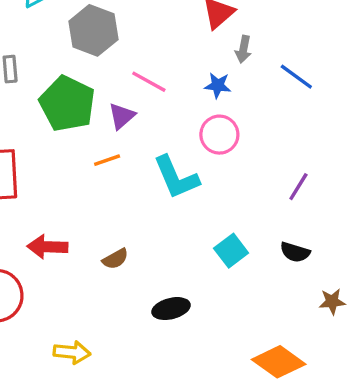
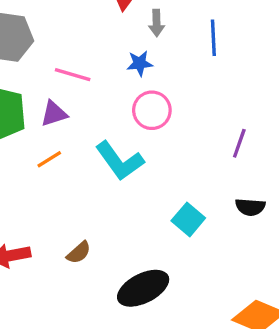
blue line: (296, 77) -> (213, 38), turned 64
purple triangle: (122, 116) -> (54, 114), turned 36
black ellipse: (171, 309) -> (143, 288), size x1.4

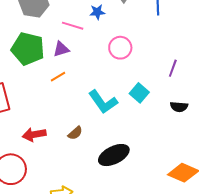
blue star: (140, 63) -> (97, 12), moved
cyan L-shape: (120, 161) -> (103, 102), moved
cyan square: (188, 219) -> (139, 93), moved

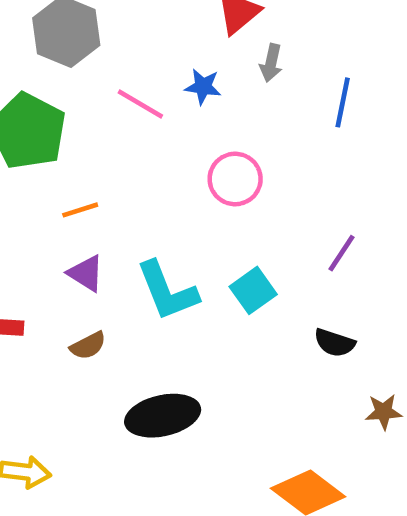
purple triangle: (61, 49) -> (86, 273), moved, turned 36

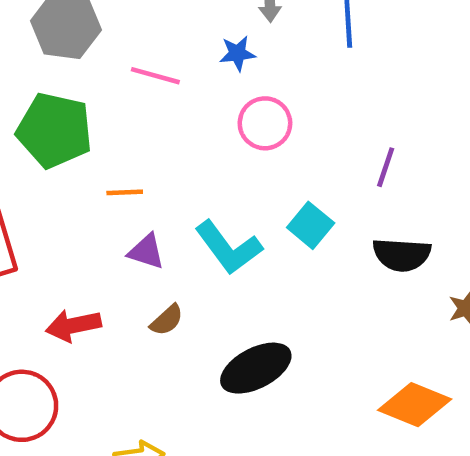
blue star: (203, 87) -> (237, 53), moved
orange line: (80, 210) -> (125, 192), turned 30
black semicircle: (335, 343) -> (402, 255), size x1.4

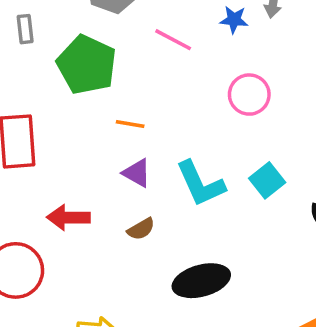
blue star: (237, 53) -> (234, 20), moved

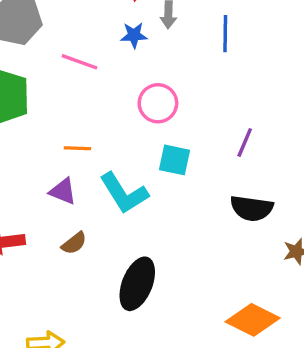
orange line: (130, 124) -> (77, 148), moved
cyan square: (267, 180) -> (175, 160), moved, turned -32
black ellipse: (201, 281) -> (137, 284), turned -45

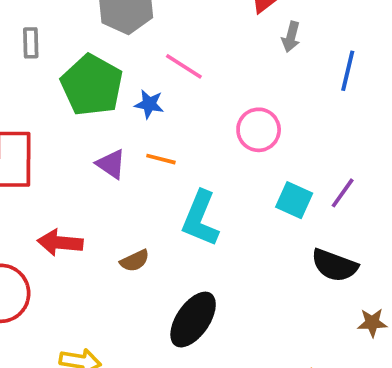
blue star: (134, 35) -> (149, 104), moved
cyan square: (175, 160) -> (294, 200), moved
purple triangle: (63, 191) -> (111, 164), moved
cyan L-shape: (124, 193) -> (200, 219), turned 42

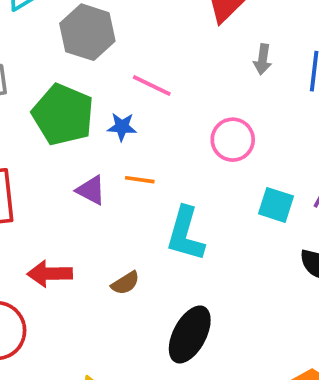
gray arrow: (291, 37) -> (263, 59), moved

